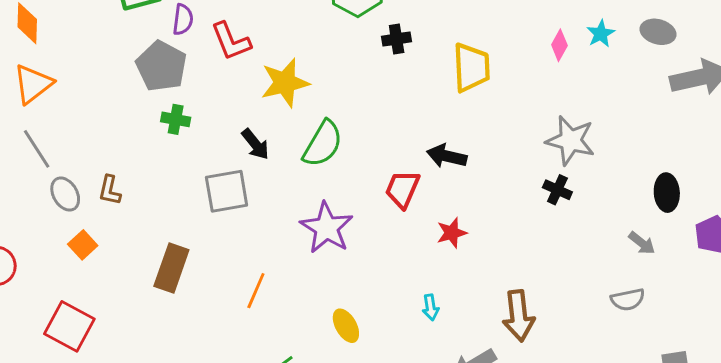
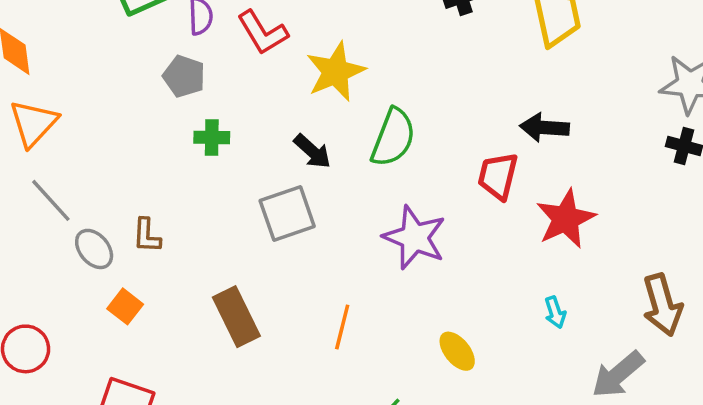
gray pentagon: (161, 66) -> (184, 76), size x0.7
red star: (452, 233) -> (566, 219), size x1.6
brown rectangle: (171, 268) -> (236, 317), turned -36

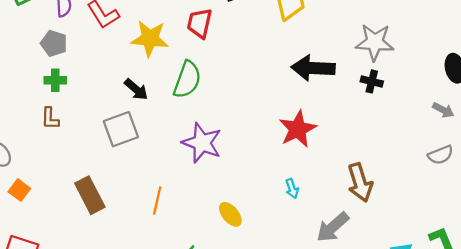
yellow star: (336, 72) -> (150, 39), turned 30
black arrow: (545, 128) -> (313, 68), moved, size x1.4
green cross: (212, 137) -> (55, 80), moved
red trapezoid: (498, 176) -> (200, 23), moved
brown L-shape: (147, 236) -> (50, 118), moved

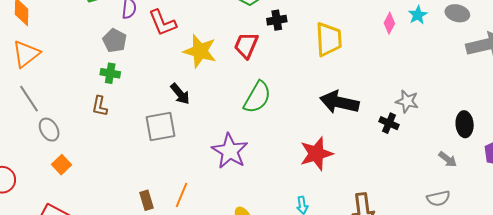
gray star: (375, 42) -> (407, 101), moved, size x0.7
green semicircle: (187, 80) -> (257, 97), moved
brown rectangle: (90, 195) -> (146, 200), moved, size x0.6

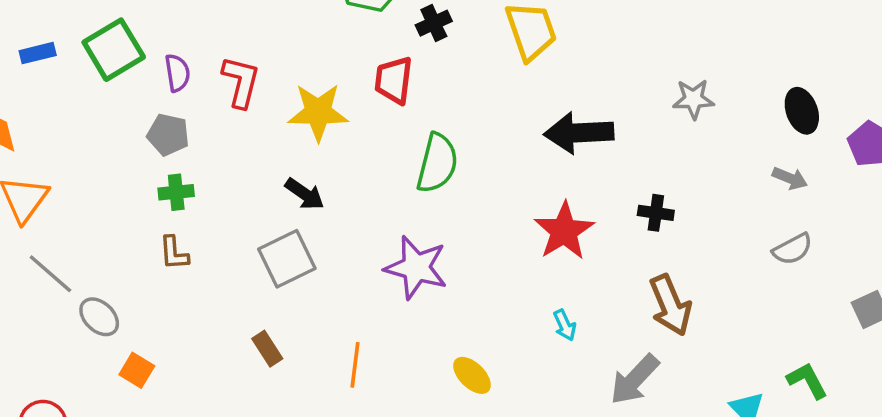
red L-shape: (162, 23) -> (241, 82), turned -128
black cross: (389, 123) -> (656, 213), moved
brown rectangle: (146, 200) -> (267, 349), moved

